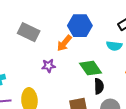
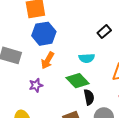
blue hexagon: (80, 26) -> (44, 34), moved
cyan semicircle: (114, 46) -> (87, 58), moved

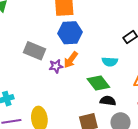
purple star: (36, 85) -> (56, 66), moved
black semicircle: (89, 97) -> (108, 101), turned -77

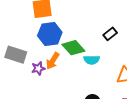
green diamond: (98, 83) -> (73, 48), moved

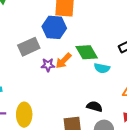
blue hexagon: (50, 34) -> (54, 27), moved
gray rectangle: (16, 55) -> (29, 47), turned -55

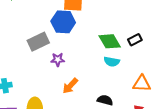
green diamond: (87, 52) -> (110, 41), moved
orange arrow: (64, 61) -> (70, 86), moved

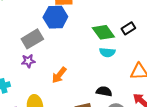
purple star: (58, 60) -> (28, 61), moved
orange arrow: (70, 86) -> (59, 75), moved

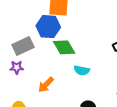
green diamond: (103, 32) -> (64, 47), moved
cyan semicircle: (107, 52) -> (82, 70), moved

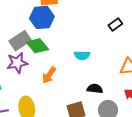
green diamond: (64, 47) -> (37, 46), moved
purple star: (17, 67) -> (17, 63), size x1.5

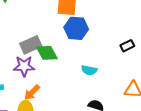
blue hexagon: (42, 17) -> (76, 28), moved
orange arrow: (49, 75) -> (32, 92), moved

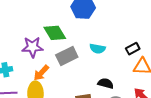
gray rectangle: (31, 45) -> (67, 56), moved
black rectangle: (127, 46) -> (133, 49), moved

